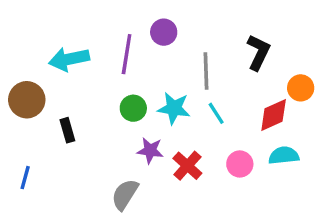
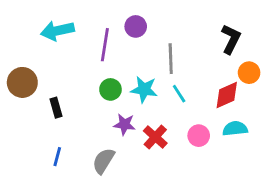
black L-shape: (258, 52) -> (231, 39), moved
cyan arrow: (69, 59) -> (57, 31), moved
blue line: (25, 178) -> (57, 157), moved

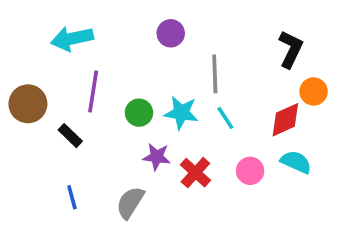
purple line: (105, 45) -> (93, 91), moved
black rectangle: (56, 108) -> (70, 136), turned -30
cyan semicircle: (235, 129) -> (296, 162), turned 30
blue line: (57, 157) -> (72, 197), turned -30

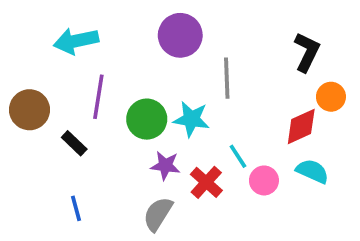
purple circle: (171, 33) -> (180, 35), size x1.5
green circle: (139, 113) -> (147, 119), size x1.4
cyan line: (225, 118) -> (238, 156), moved
gray semicircle: (130, 203) -> (158, 214), moved

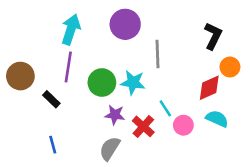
cyan arrow: (76, 41) -> (71, 29), moved, turned 120

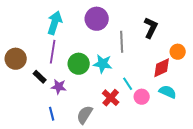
black L-shape: (213, 36) -> (151, 28), moved
purple star: (115, 115) -> (59, 87), moved
blue line: (53, 145) -> (52, 114), moved

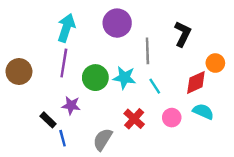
black rectangle: (40, 77) -> (48, 120), moved
cyan line: (128, 84) -> (155, 86), moved

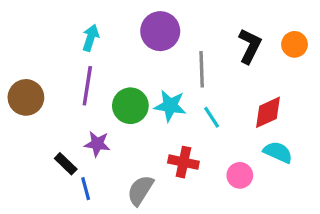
cyan arrow: (66, 28) -> (91, 38), size x0.7
orange circle: (215, 63) -> (294, 44), moved
pink circle: (172, 118) -> (240, 175), moved
red cross: (134, 119) -> (183, 162), turned -30

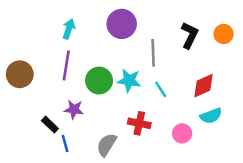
cyan semicircle: (278, 152) -> (211, 116), turned 135

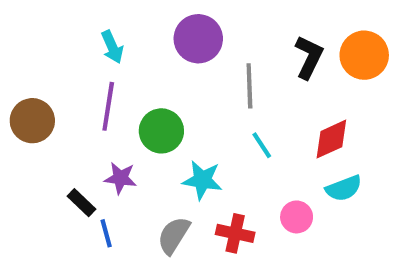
cyan arrow: (69, 29) -> (112, 47), turned 138
orange circle: (224, 34) -> (364, 55), size x1.5
cyan star: (129, 81) -> (202, 180), moved
red cross: (139, 123) -> (235, 233), moved

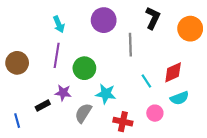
black L-shape: (309, 57) -> (153, 18), moved
cyan line: (262, 145) -> (146, 81), moved
black rectangle: (82, 203) -> (43, 106), turned -72
blue line: (106, 233) -> (17, 121), moved
gray semicircle: (174, 235) -> (83, 113), moved

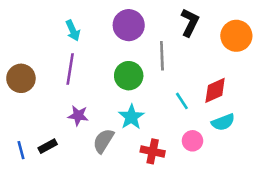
green circle: (84, 68) -> (129, 76), moved
cyan star: (106, 94) -> (131, 117), turned 30
black rectangle: (43, 106) -> (48, 146), moved

